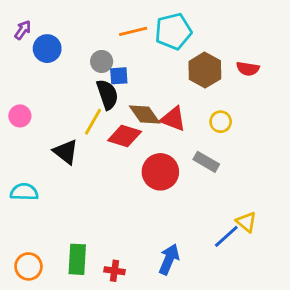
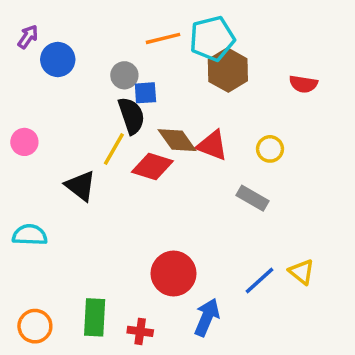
brown hexagon: (205, 70) -> (228, 70), moved
red circle: (160, 172) -> (174, 274), moved
blue line: (226, 236) -> (259, 281), moved

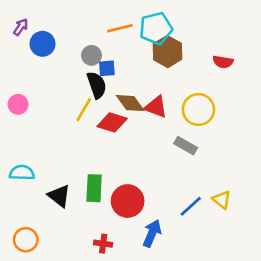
yellow circle: (270, 149) -> (198, 110), size x1.6
black triangle: (81, 186) -> (59, 196), moved
green rectangle: (95, 317) -> (94, 188), moved

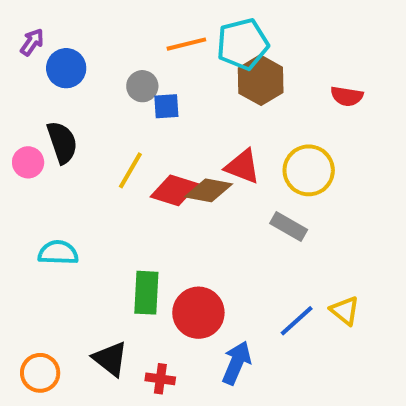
black semicircle: (97, 85) -> (62, 142), moved
brown diamond: (130, 103) -> (208, 190), moved, turned -44
cyan semicircle: (22, 173) -> (58, 253), moved
black triangle: (59, 196) -> (110, 359), moved

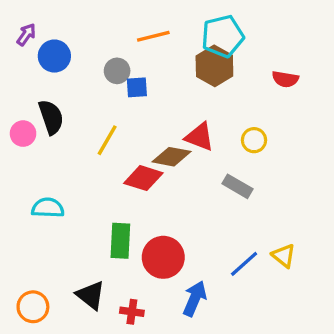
cyan pentagon: (243, 44) -> (223, 36), moved
yellow circle: (309, 170) -> (254, 140), size x0.6
red diamond: (174, 190) -> (143, 178), moved

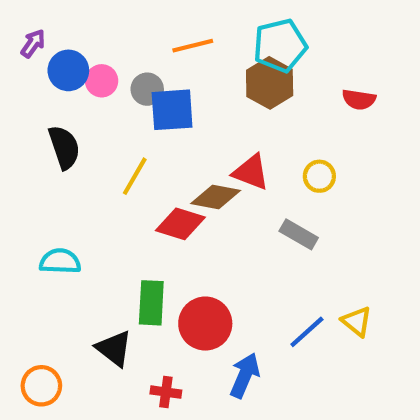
blue square: (137, 87) -> (172, 110), size x1.6
pink circle: (23, 134) -> (102, 81), moved
black triangle: (91, 295) -> (114, 348), moved

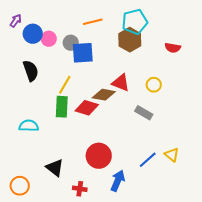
green rectangle: (151, 303) -> (62, 107), moved

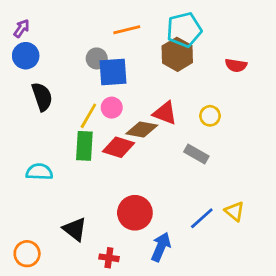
blue circle: (33, 34) -> (26, 56), moved
pink circle: (49, 39) -> (112, 108), moved

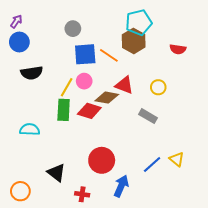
orange line: (127, 30) -> (109, 55), moved, turned 48
gray circle: (97, 58) -> (73, 29), moved
black semicircle: (42, 97) -> (32, 73), turned 100

